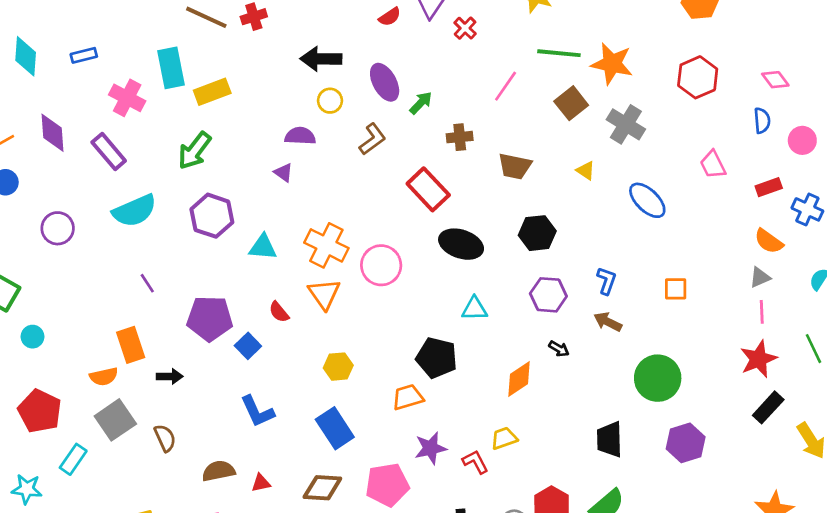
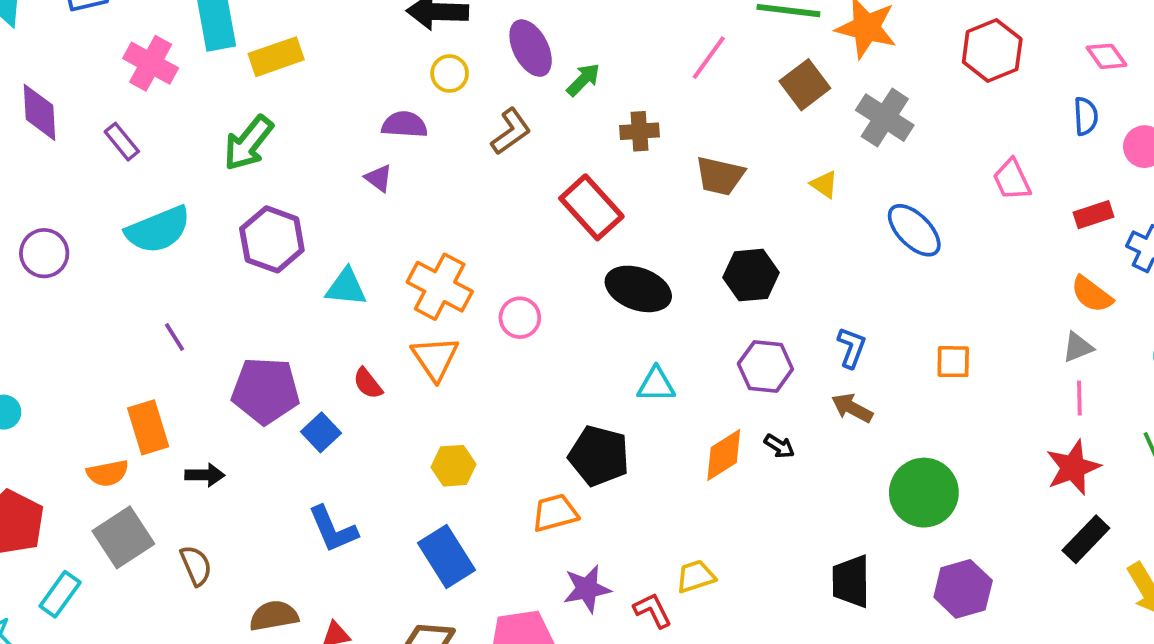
purple rectangle: (109, 151) -> (122, 142), size x0.7
pink circle: (381, 265) -> (520, 318), size x0.7
orange diamond: (519, 379) -> (724, 455), moved

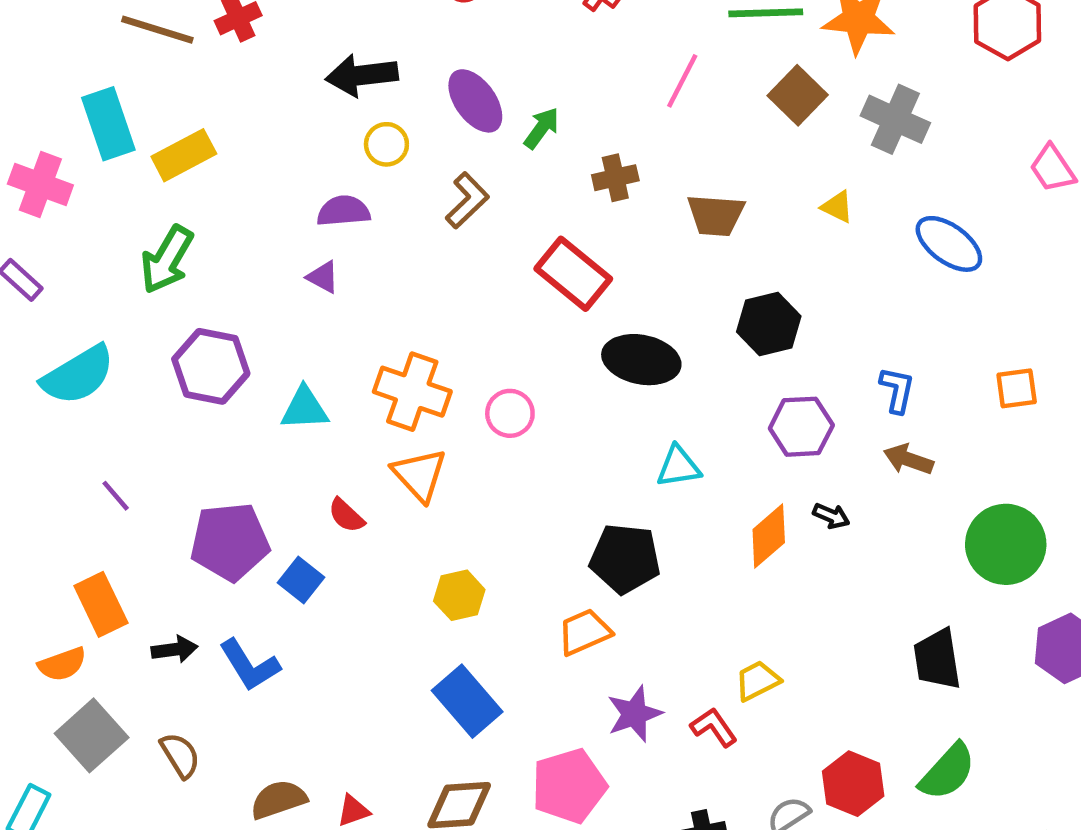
blue L-shape: (333, 529) -> (249, 665), moved

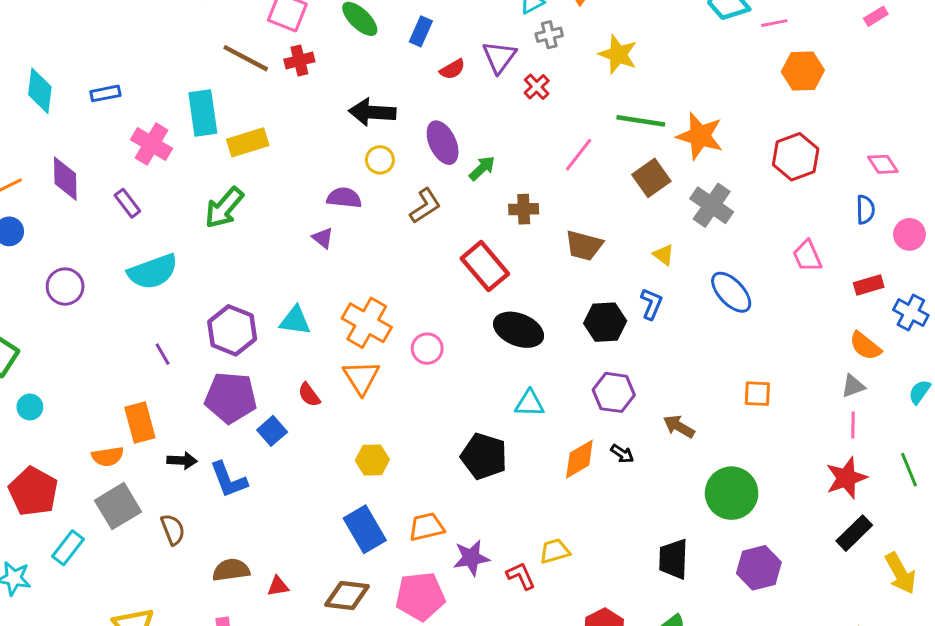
purple hexagon: (211, 366) -> (232, 330), moved
blue L-shape: (897, 390) -> (651, 304), moved
orange trapezoid: (584, 632) -> (427, 527), moved

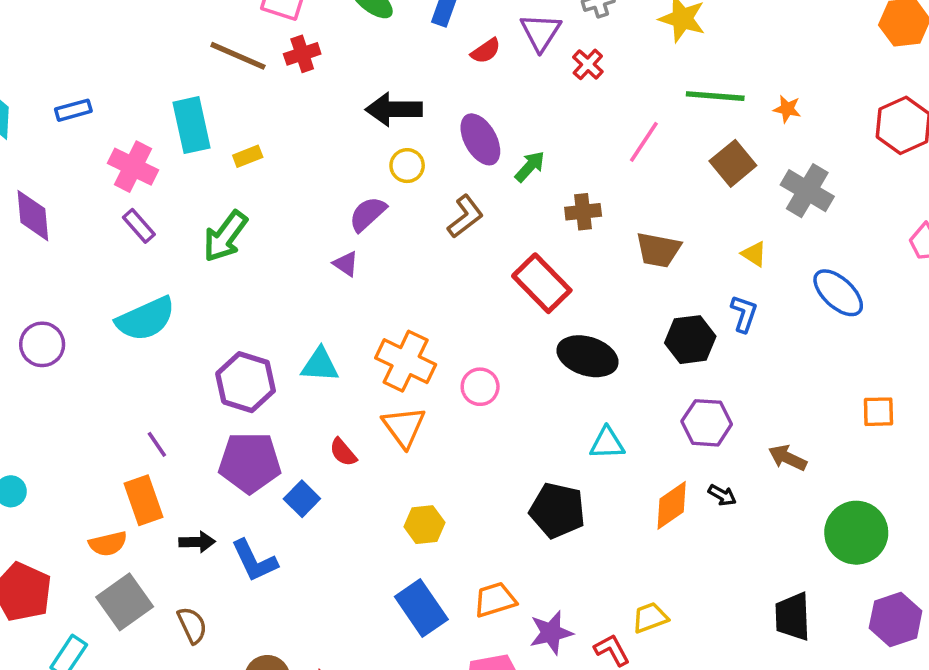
orange star: (700, 136) -> (787, 109), size x0.5
yellow rectangle: (248, 142) -> (248, 156), size x0.6
purple semicircle: (344, 198) -> (368, 214), turned -44
purple rectangle: (127, 203) -> (139, 226), moved
purple line: (163, 354) -> (157, 444), moved

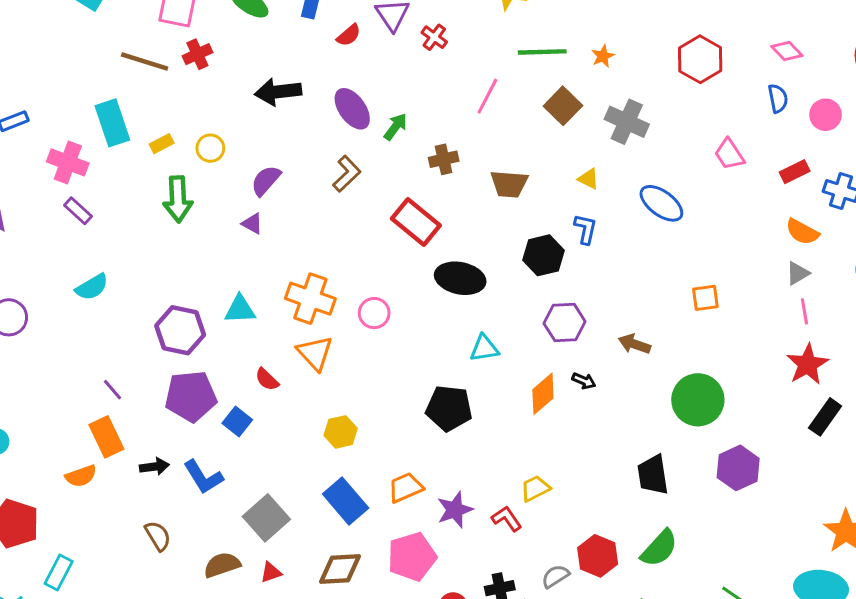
orange star: (787, 109) -> (603, 56), turned -30
yellow circle: (407, 166) -> (210, 148), moved
green arrow: (225, 236) -> (178, 199), moved, turned -33
cyan semicircle: (146, 319) -> (92, 287), size x0.7
gray square: (125, 602) -> (266, 518), moved

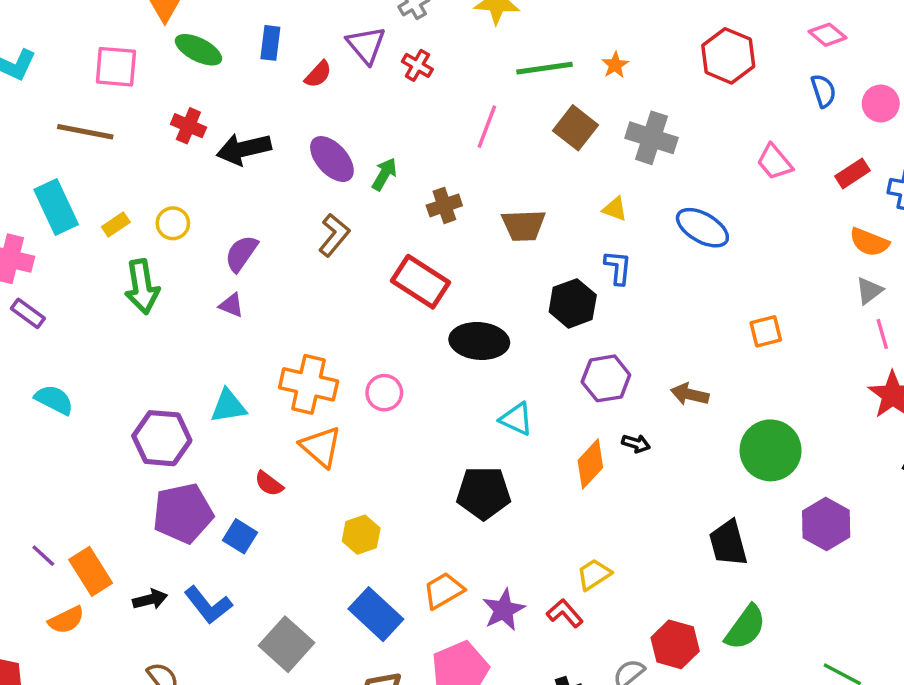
red cross: (197, 54) -> (188, 126), moved, turned -36
cyan semicircle: (92, 287) -> (54, 400), turned -116
cyan triangle: (484, 348) -> (516, 419), turned 40
purple line: (112, 390) -> (43, 556), moved

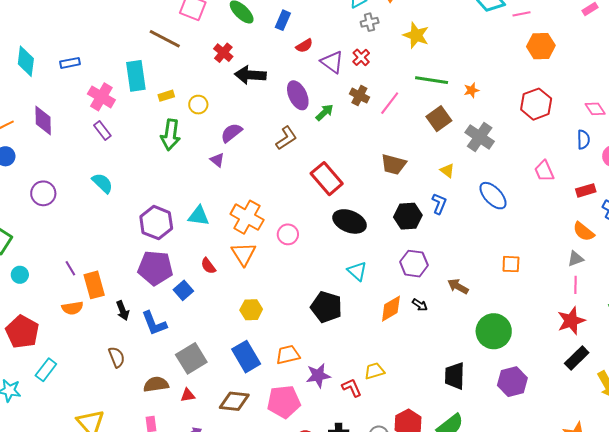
purple triangle: (366, 45) -> (332, 62), moved, turned -30
brown cross: (444, 205) -> (359, 96), moved, turned 30
black arrow: (150, 599) -> (123, 311), turned 66

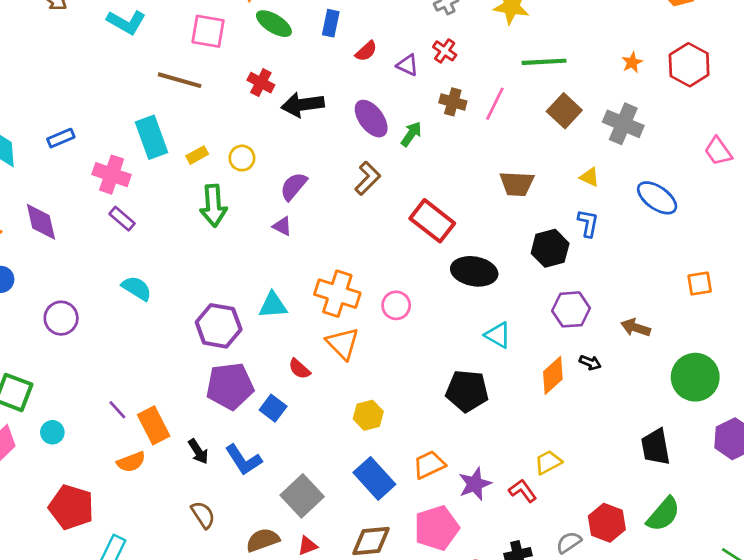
purple triangle: (332, 62) -> (408, 65), size x0.7
orange star: (472, 90) -> (632, 62), moved

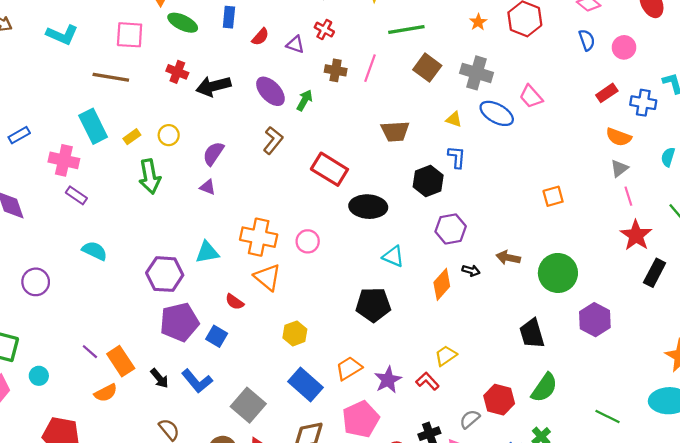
pink trapezoid: (718, 151) -> (531, 96), moved
blue ellipse: (657, 198) -> (497, 113), moved
brown arrow: (636, 328) -> (508, 258), moved

